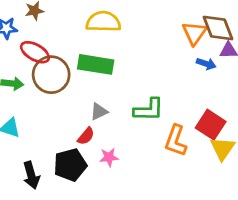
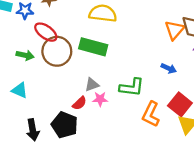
blue arrow: (206, 64) -> (169, 68), moved
pink star: (109, 157) -> (100, 99), moved
black pentagon: (70, 165) -> (65, 125), turned 30

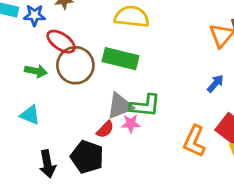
blue arrow: (169, 68) -> (215, 83), turned -72
gray triangle: (92, 85) -> (120, 106), size x1.5
green L-shape: (132, 87) -> (145, 106), moved

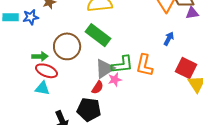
red ellipse: (61, 42) -> (46, 71), moved
green rectangle: (121, 59) -> (98, 35), turned 35
orange L-shape: (194, 141) -> (144, 65), moved

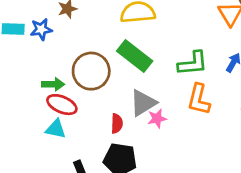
green L-shape: (122, 65) -> (193, 63), moved
red semicircle: (98, 87) -> (117, 123), moved, turned -32

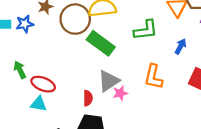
green L-shape: (193, 63) -> (146, 30), moved
brown circle: (91, 71) -> (75, 19), moved
green arrow: (53, 84) -> (20, 70), moved, turned -114

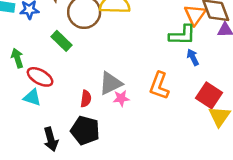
green L-shape: (146, 30) -> (182, 35), moved
green rectangle: (101, 43) -> (62, 41), moved, size x0.7
blue arrow: (181, 46) -> (193, 57), turned -63

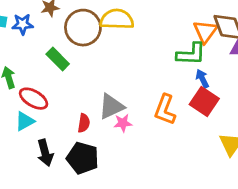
red square: (209, 95) -> (204, 102), moved
cyan triangle: (32, 97) -> (25, 121), turned -48
black arrow: (51, 139) -> (45, 153), moved

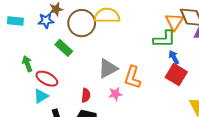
blue star: (23, 24) -> (46, 21), moved
gray triangle: (111, 107) -> (108, 69), moved
orange L-shape: (165, 110) -> (132, 77), moved

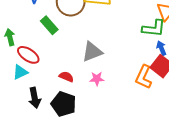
orange L-shape: (132, 77) -> (144, 77), moved
red semicircle: (86, 95) -> (66, 77), turned -80

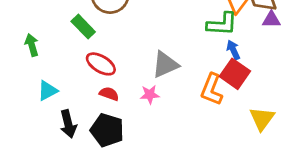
gray triangle: (92, 52) -> (165, 65), moved
red ellipse: (28, 55) -> (101, 64), moved

